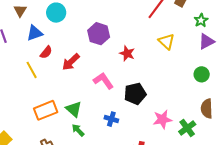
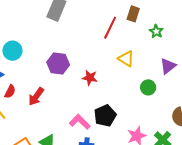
purple triangle: (206, 41) -> (168, 66), moved
green circle: (202, 74) -> (148, 87), moved
pink L-shape: (103, 81) -> (80, 122), moved

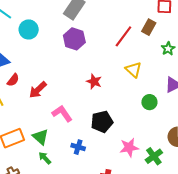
cyan circle: (12, 51) -> (29, 29), moved
purple hexagon: (58, 64) -> (74, 39), moved
pink L-shape: (80, 122) -> (62, 114), moved

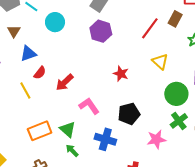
green circle: (149, 102) -> (176, 94), size x1.5
blue cross: (78, 147) -> (105, 139), size x1.5
green cross: (154, 156) -> (179, 121), moved

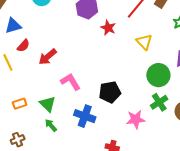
red star: (121, 74) -> (108, 28), moved
orange rectangle: (40, 131) -> (20, 104), size x0.6

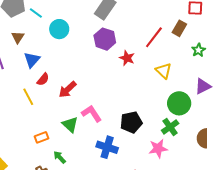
blue triangle: (13, 26) -> (32, 60), turned -30
green cross: (159, 102) -> (170, 127), moved
green triangle: (48, 104) -> (70, 125), moved
green arrow: (51, 125) -> (60, 157), moved

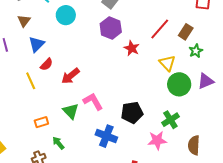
brown rectangle: (179, 28) -> (186, 32), moved
green star: (198, 50) -> (196, 51), moved
green circle: (179, 103) -> (179, 84), moved
brown semicircle: (203, 138) -> (194, 145), moved

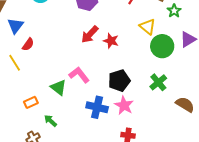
red star: (132, 48) -> (111, 41), moved
red arrow: (70, 76) -> (90, 34), moved
pink star: (157, 140) -> (124, 105), moved, turned -30
brown semicircle: (194, 145) -> (185, 104), turned 126

